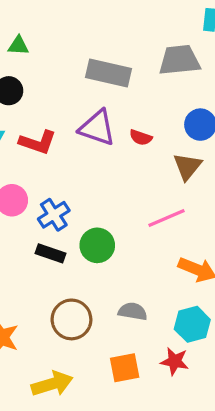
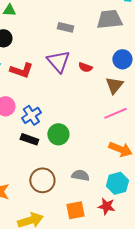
gray rectangle: (109, 73) -> (65, 27), size x0.6
purple triangle: (97, 128) -> (58, 61), turned 30
pink line: (167, 218) -> (115, 113), moved

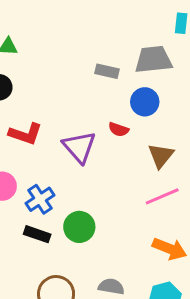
gray rectangle: (65, 27) -> (107, 71), moved
blue circle: (122, 59) -> (145, 102), moved
purple triangle: (58, 61) -> (79, 147), moved

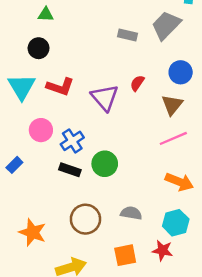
gray trapezoid: (153, 60) -> (166, 25), turned -40
blue circle: (145, 102) -> (181, 72), moved
red semicircle: (119, 129) -> (137, 83), turned 105

